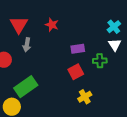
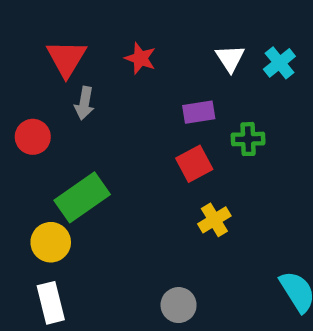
white triangle: (115, 45) -> (230, 58), moved

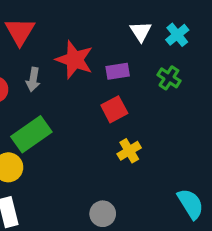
red star: (140, 58) -> (75, 60), moved, size x1.6
gray arrow: (84, 103) -> (33, 80), moved
green cross: (248, 139) -> (169, 78), moved, turned 35

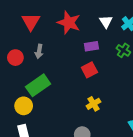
red star: (75, 60) -> (69, 23), moved
yellow cross: (129, 151) -> (94, 104), moved

